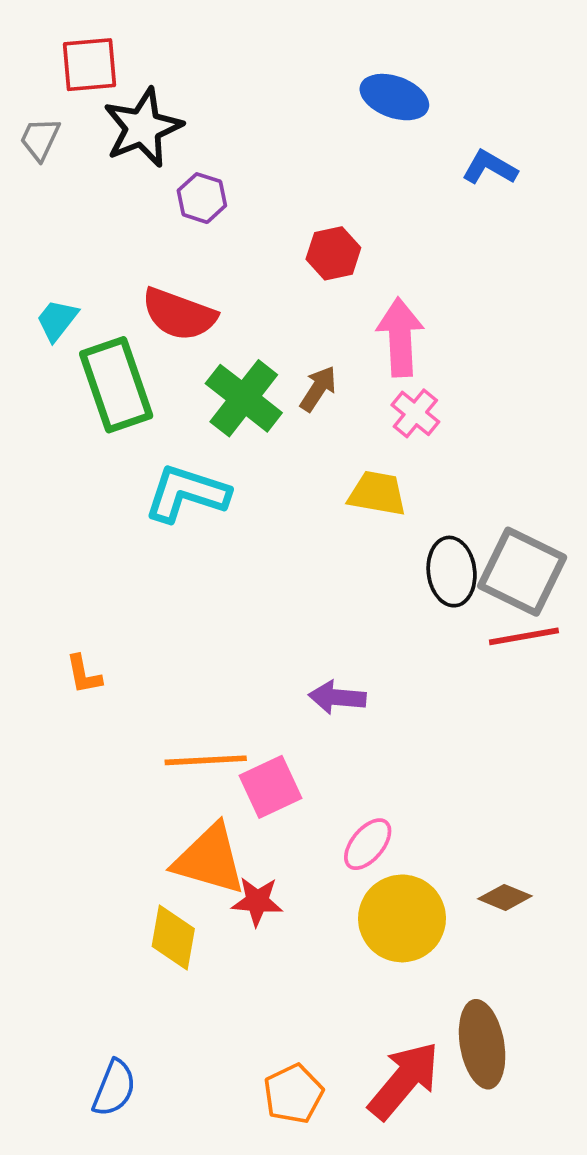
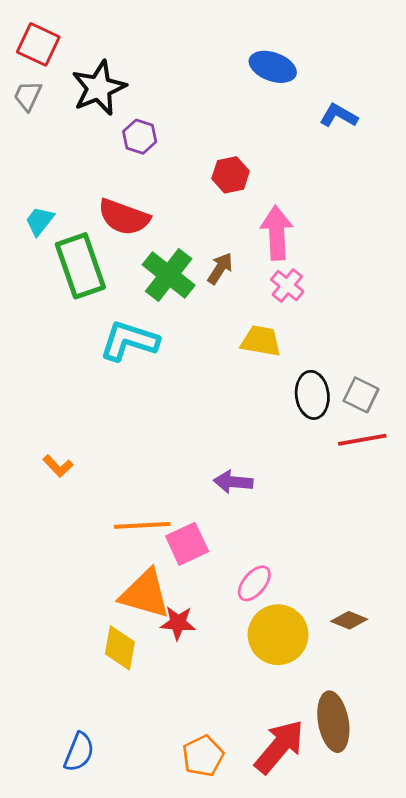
red square: (89, 65) -> (38, 44), moved, turned 30
gray square: (522, 572) -> (361, 395), size x0.6
orange L-shape: (84, 675) -> (58, 466), turned -32

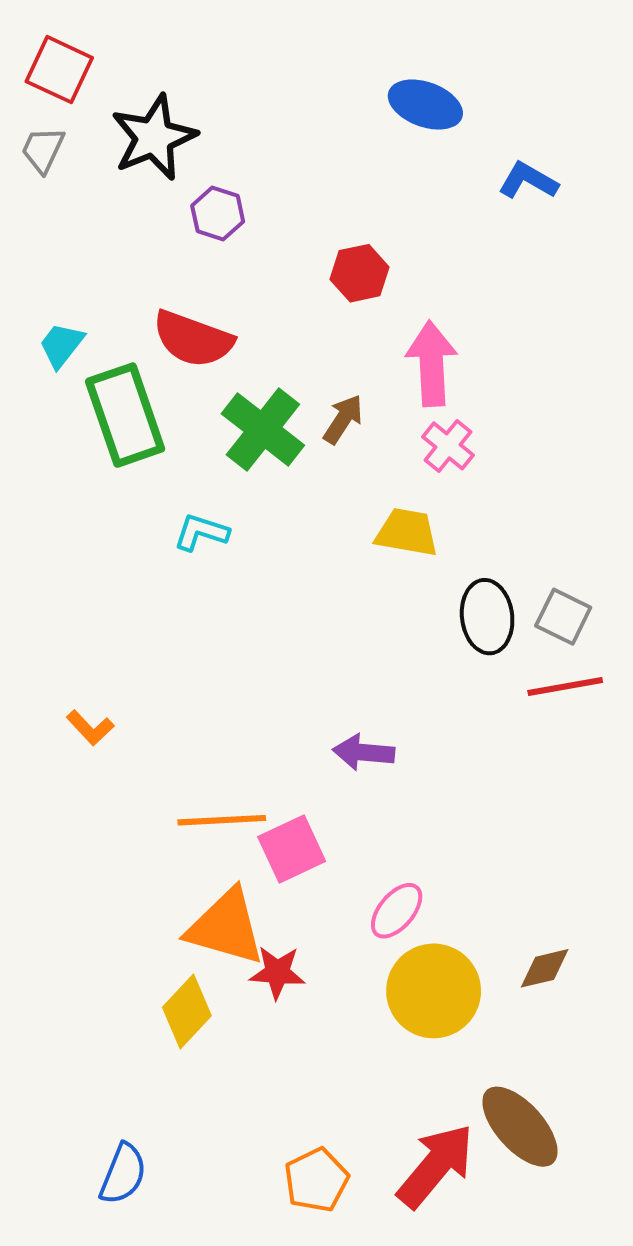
cyan L-shape: (129, 341) -> (201, 532), size x0.6
brown diamond: (349, 620) -> (545, 968), turned -36
yellow diamond: (120, 648) -> (187, 1011), turned 33
brown ellipse: (333, 722) -> (520, 1127), turned -32

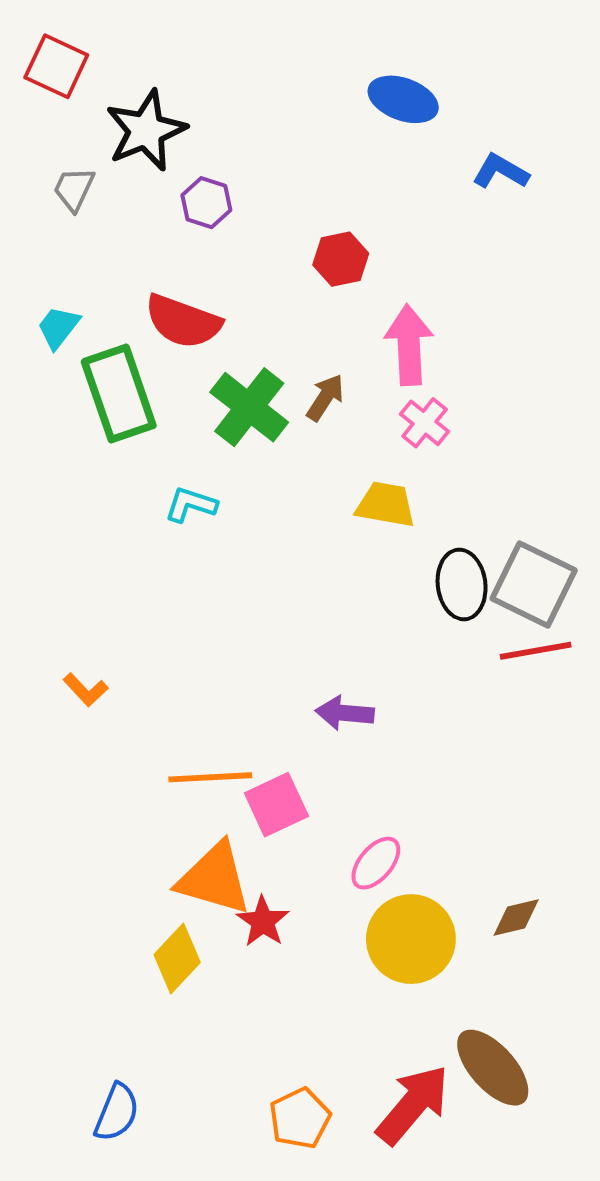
gray trapezoid: (43, 150) -> (74, 189), moved
gray square: (563, 617) -> (534, 584), size x1.6
red star: (277, 972) -> (263, 921), turned 30

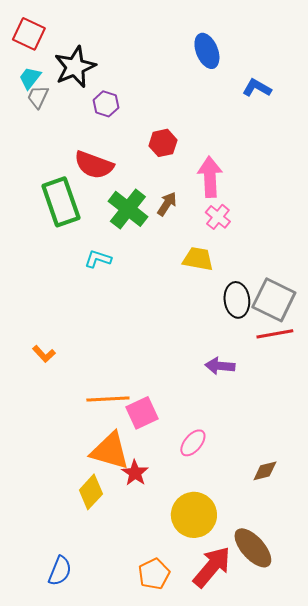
blue ellipse: (403, 99) -> (207, 51), turned 48
red hexagon: (341, 259) -> (163, 143), moved
cyan trapezoid: (58, 327) -> (30, 78), moved
purple arrow: (345, 713) -> (220, 366), moved
yellow circle: (411, 939) -> (194, 515), moved

